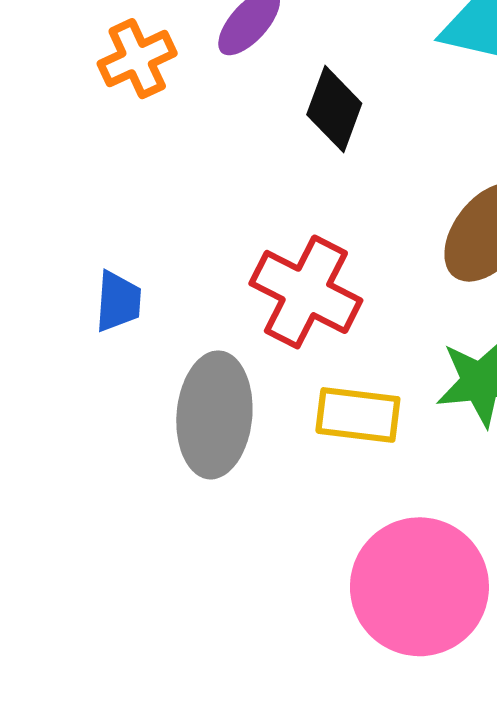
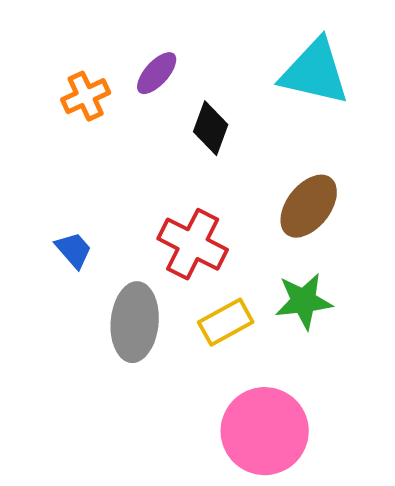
blue trapezoid: (118, 301) -> (74, 250), turned -45
yellow rectangle: (358, 415) -> (226, 322), turned -36

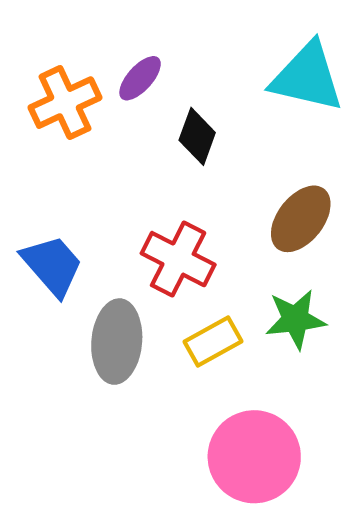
orange cross: (86, 96) -> (65, 103), size x1.4
blue trapezoid: (74, 250) -> (52, 265), size x1.6

